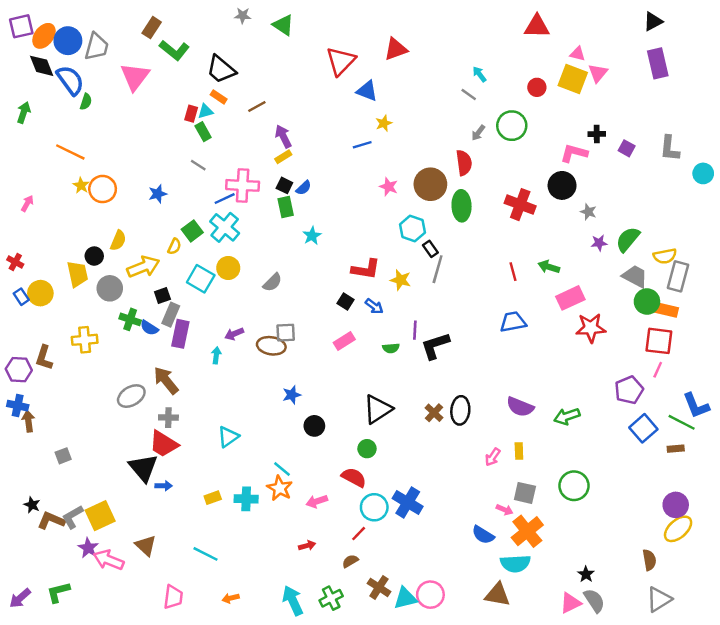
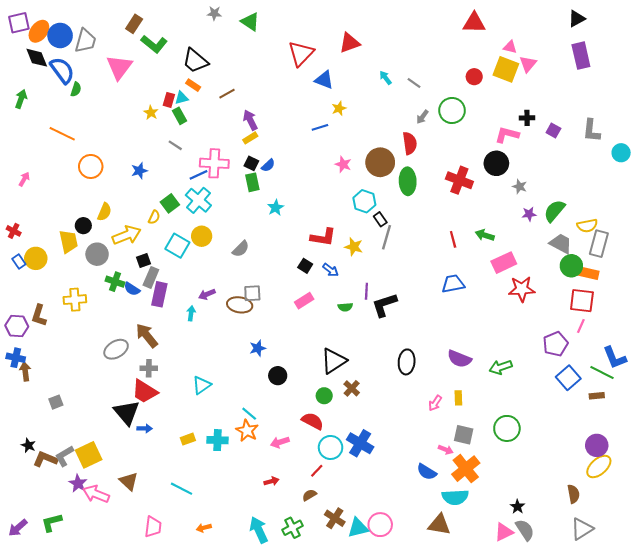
cyan arrow: (479, 74) -> (385, 78), moved
yellow star: (81, 185) -> (151, 113), moved
brown cross: (434, 413) -> (352, 388), moved

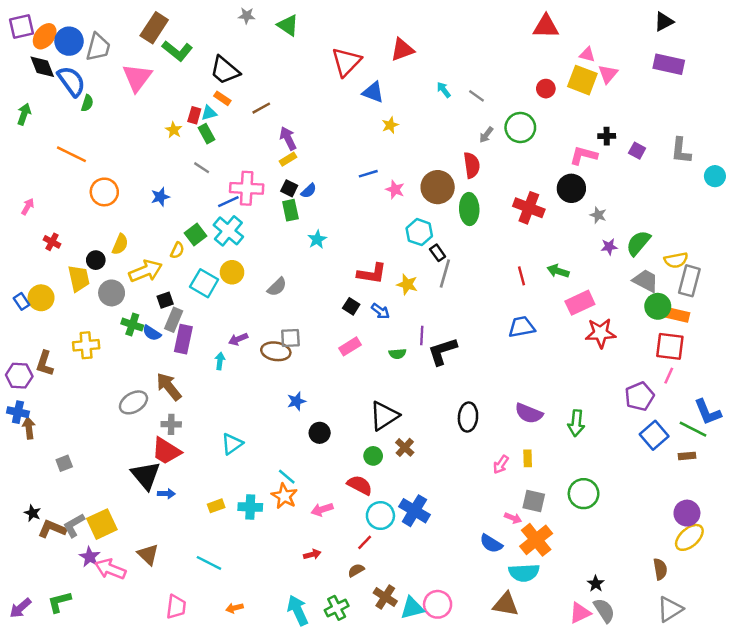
brown rectangle: (134, 24) -> (154, 28), size x1.4
purple rectangle: (581, 56) -> (669, 64), turned -65
blue line: (320, 127) -> (368, 174), moved
red cross: (14, 231) -> (52, 242), moved
green arrow: (501, 367) -> (576, 423), turned -65

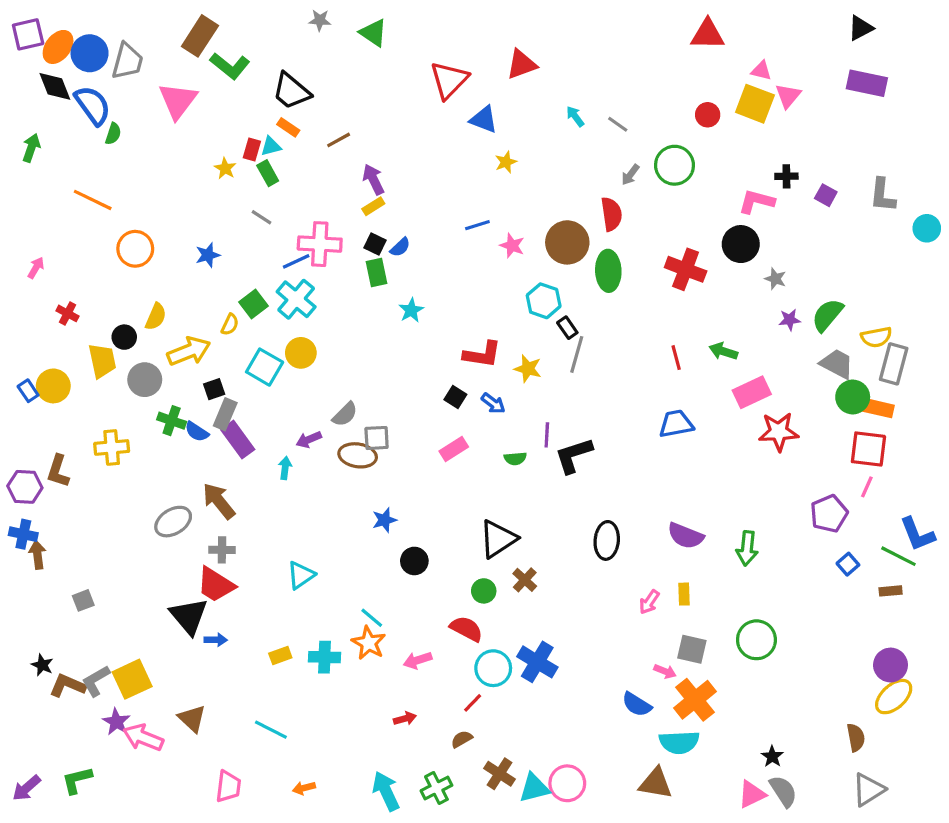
gray semicircle: (277, 287) -> (345, 414), moved
purple rectangle: (183, 339) -> (238, 440), turned -48
blue square: (654, 435) -> (848, 564), size x0.6

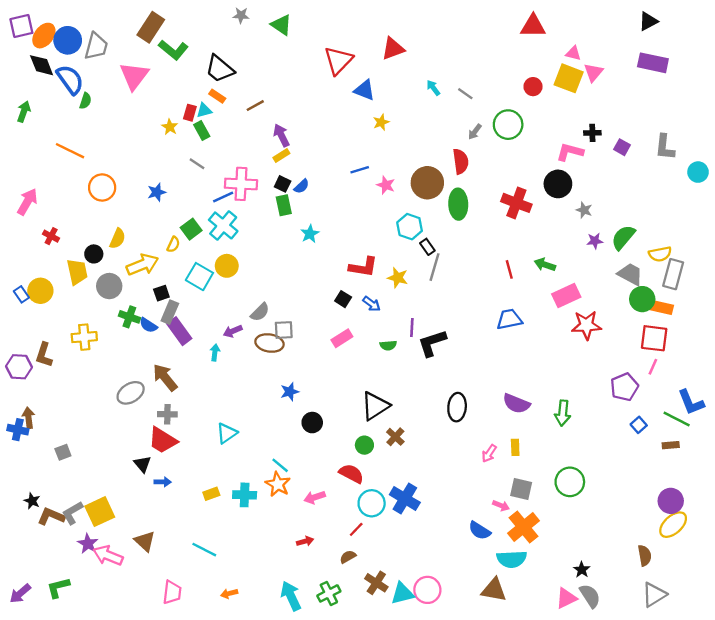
pink arrow: (36, 268) -> (27, 202), size x1.6
blue cross: (23, 534) -> (18, 430), moved
black triangle: (189, 616) -> (142, 464), size x0.6

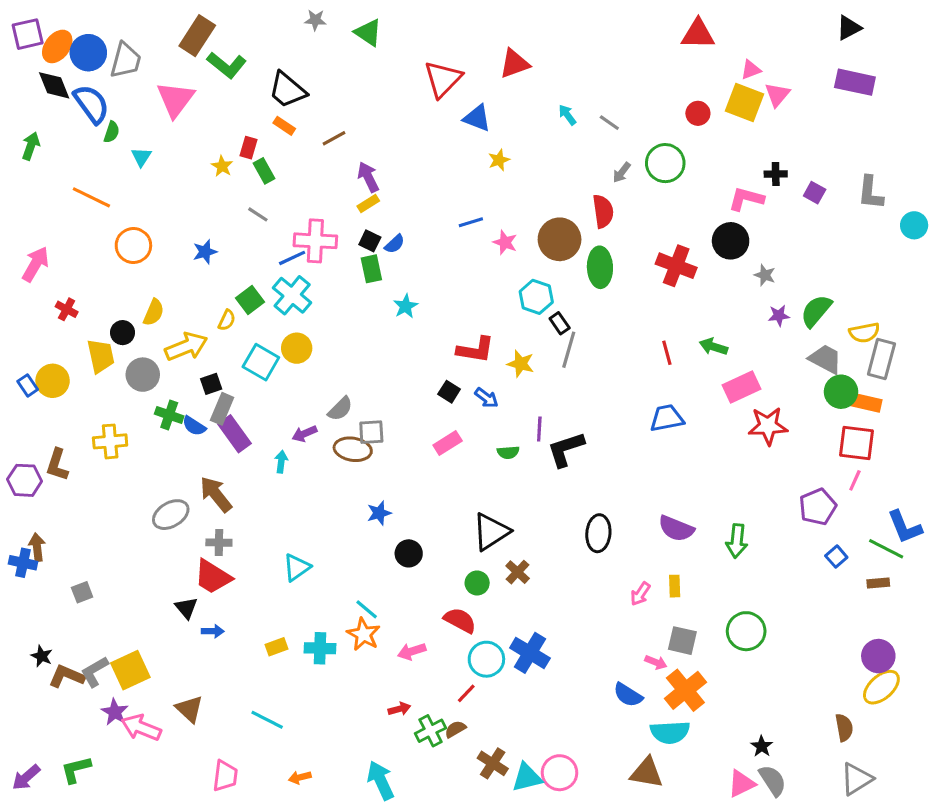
pink triangle: (573, 53) -> (751, 70), turned -35
cyan triangle: (204, 110) -> (141, 157), moved, turned -42
green cross: (329, 593) -> (430, 731), moved

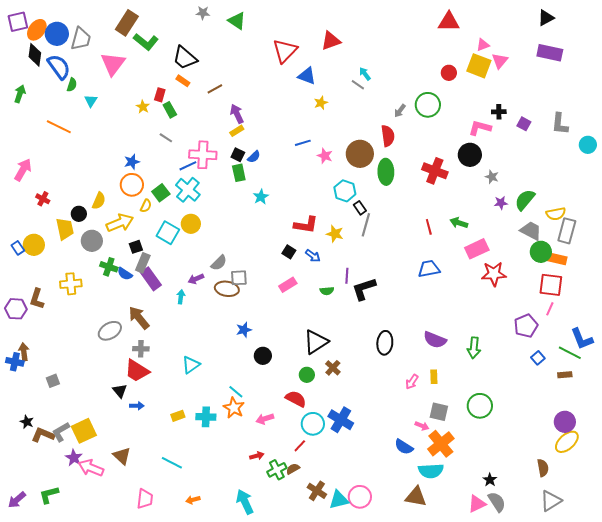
black diamond: (54, 85) -> (35, 55), turned 30
gray line: (609, 123) -> (358, 85), moved
orange circle: (133, 246) -> (132, 185), moved

